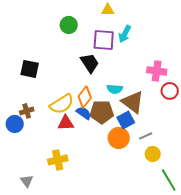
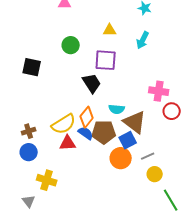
cyan arrow: (125, 34) -> (143, 40), moved
black square: (30, 69) -> (32, 67), moved
blue circle: (15, 124) -> (29, 152), moved
yellow cross: (58, 160) -> (47, 180), moved, turned 30

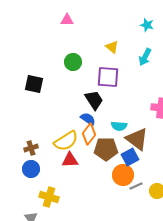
yellow triangle: (110, 30) -> (112, 47), turned 40
blue semicircle: (86, 133) -> (88, 119), moved
gray line: (148, 156) -> (136, 186), moved

